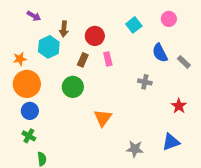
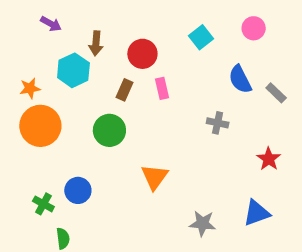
blue circle: (30, 111) -> (78, 190), moved

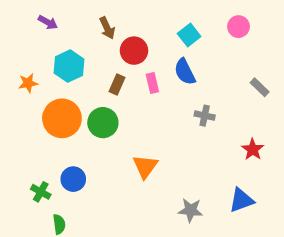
brown arrow: (96, 43) -> (107, 28), moved, turned -30
blue semicircle: (240, 79) -> (185, 72), moved
orange circle: (40, 126) -> (62, 118), moved

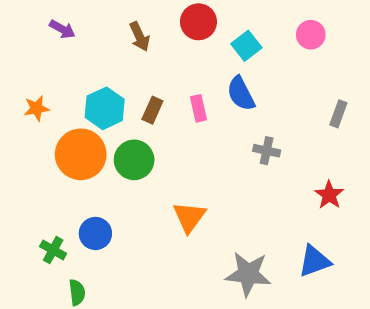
red circle: (134, 51) -> (198, 22), moved
cyan hexagon: (69, 66) -> (105, 108), moved
gray rectangle: (260, 87) -> (338, 114), turned 66
gray star: (190, 210) -> (248, 274), size x1.4

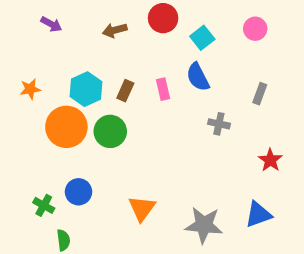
brown arrow: (140, 37) -> (115, 30), turned 100
gray rectangle: (338, 114) -> (260, 94), moved
orange triangle: (189, 217) -> (142, 208), moved

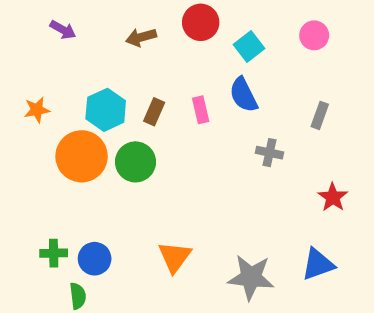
blue circle: (78, 192) -> (95, 259), moved
green cross: (44, 205) -> (54, 253), turned -30

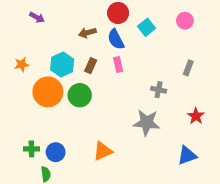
brown arrow: (141, 37) -> (87, 33), moved
blue semicircle: (243, 95) -> (116, 39), moved
orange triangle: (175, 257) -> (103, 151), turned 30
gray star: (251, 277) -> (147, 123), moved

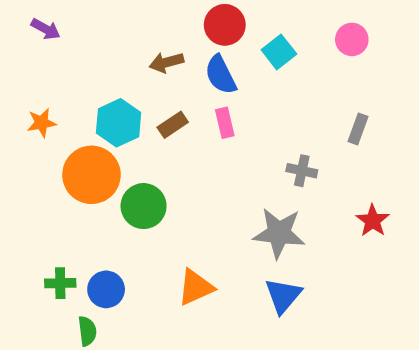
purple arrow: (37, 17) -> (46, 29), moved
brown rectangle: (91, 66) -> (173, 125), turned 32
green circle: (80, 95) -> (144, 206), moved
blue triangle: (187, 155) -> (283, 296), moved, turned -30

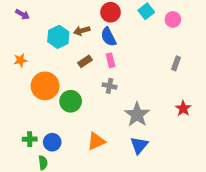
cyan square: (279, 52) -> (146, 11), moved
cyan hexagon: (119, 123) -> (58, 37), moved
gray cross: (302, 171) -> (109, 86), moved
gray star: (279, 233) -> (137, 115), turned 30

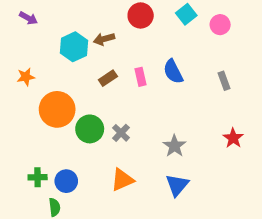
blue semicircle: (108, 37) -> (173, 72), moved
gray rectangle: (176, 63) -> (224, 81), turned -40
gray cross: (109, 86) -> (121, 133), moved, turned 32
gray star: (137, 115) -> (174, 146), size x0.7

